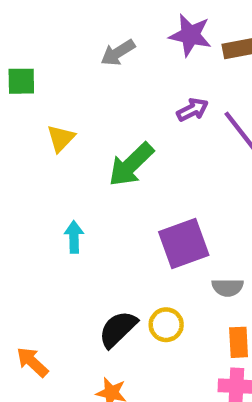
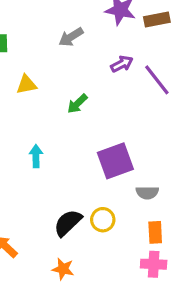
gray arrow: (118, 53) -> (71, 37), moved
yellow triangle: (61, 138) -> (26, 85), turned 35
green arrow: (131, 165) -> (77, 104), size x0.6

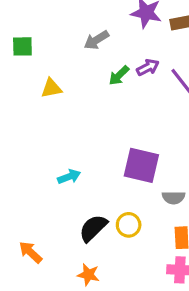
green arrow: (77, 104) -> (119, 75), moved
cyan arrow: (36, 156) -> (69, 177), moved, turned 70
purple square: (115, 161) -> (141, 165), turned 33

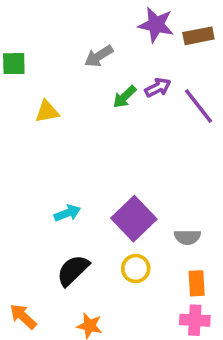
purple square: (141, 165) -> (134, 219), moved, turned 33
black semicircle: (93, 228) -> (73, 270), moved
orange arrow: (31, 252) -> (23, 316), moved

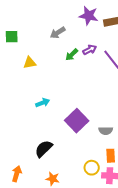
cyan arrow: (67, 213) -> (43, 103), moved
yellow circle: (136, 268) -> (92, 168), moved
orange arrow: (23, 316) -> (17, 174), turned 63

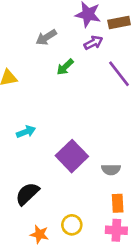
purple arrow: (90, 50) -> (93, 43), moved
yellow circle: (92, 168) -> (72, 225), moved

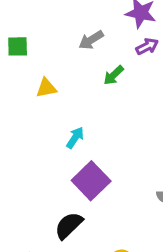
cyan arrow: (26, 132) -> (75, 138), moved, turned -36
purple square: (72, 156) -> (91, 181), moved

